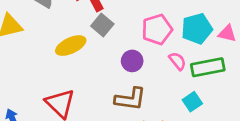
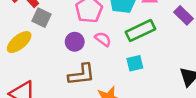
pink semicircle: (177, 61) -> (103, 39), moved
cyan square: (192, 102) -> (135, 63), turned 35

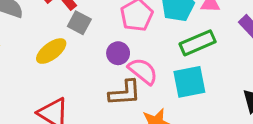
pink semicircle: (103, 39) -> (143, 71), moved, size x1.5
cyan square: (135, 63) -> (189, 82), size x1.6

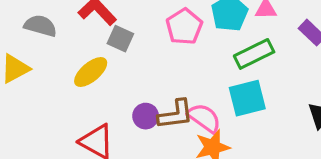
purple circle: (118, 53) -> (146, 116), moved
pink semicircle: (143, 71) -> (204, 118), moved

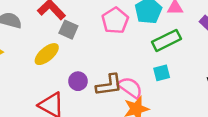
cyan square: (247, 98) -> (162, 73), size x0.6
purple circle: (146, 116) -> (78, 81), moved

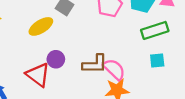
cyan square: (162, 73) -> (157, 60), moved
purple circle: (78, 81) -> (56, 59), moved

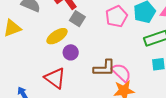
purple circle: (56, 59) -> (71, 52), moved

